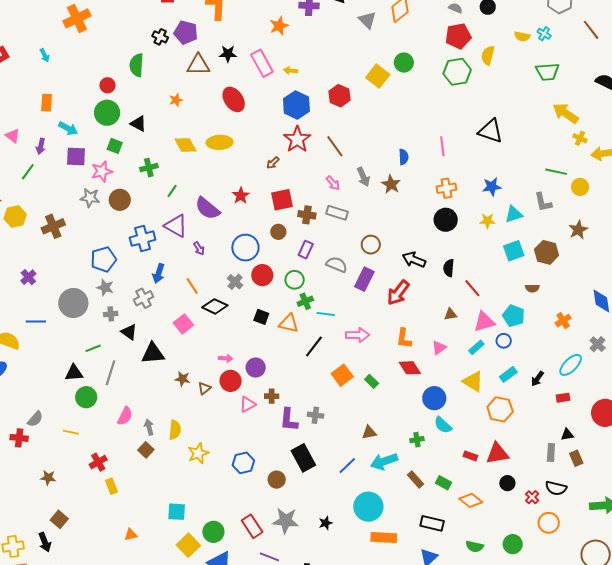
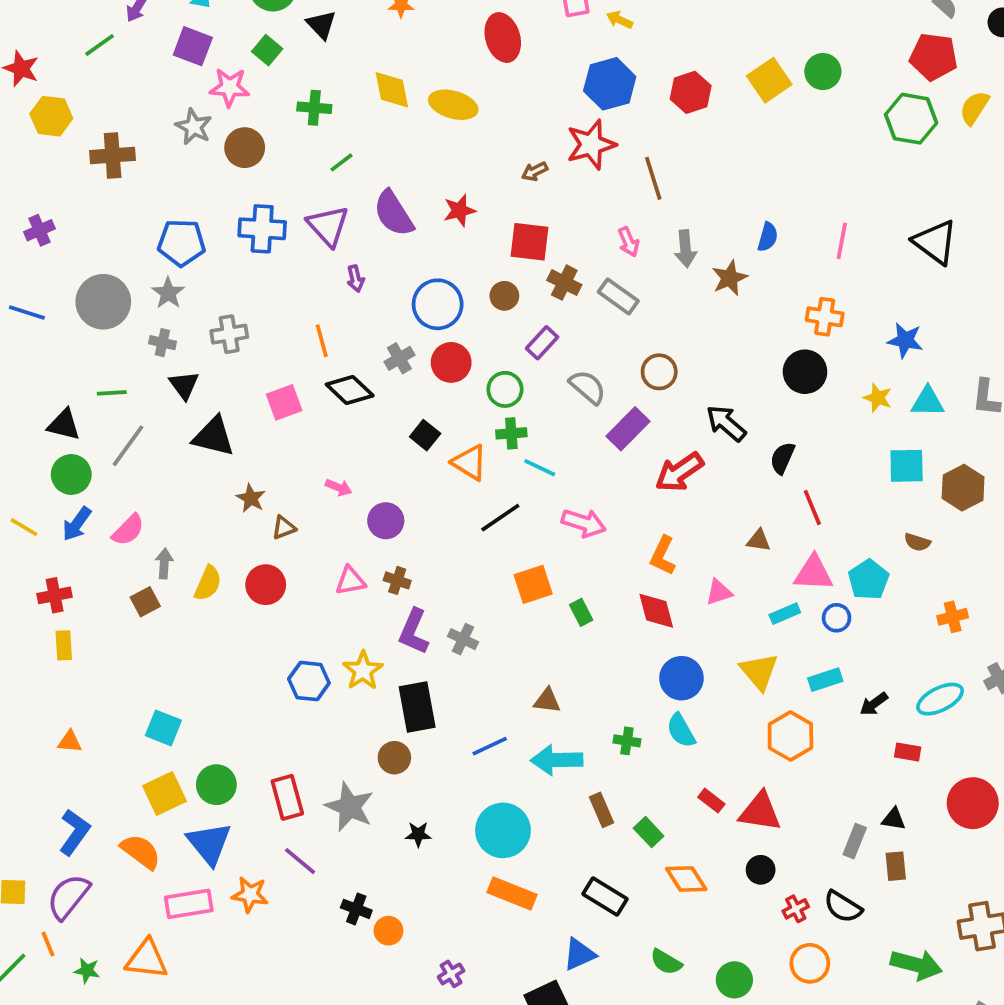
blue arrow: (159, 273) -> (77, 524), moved
red circle: (231, 381) -> (266, 585), moved
yellow star: (198, 453) -> (363, 671), moved, turned -30
brown circle: (277, 480) -> (394, 758), moved

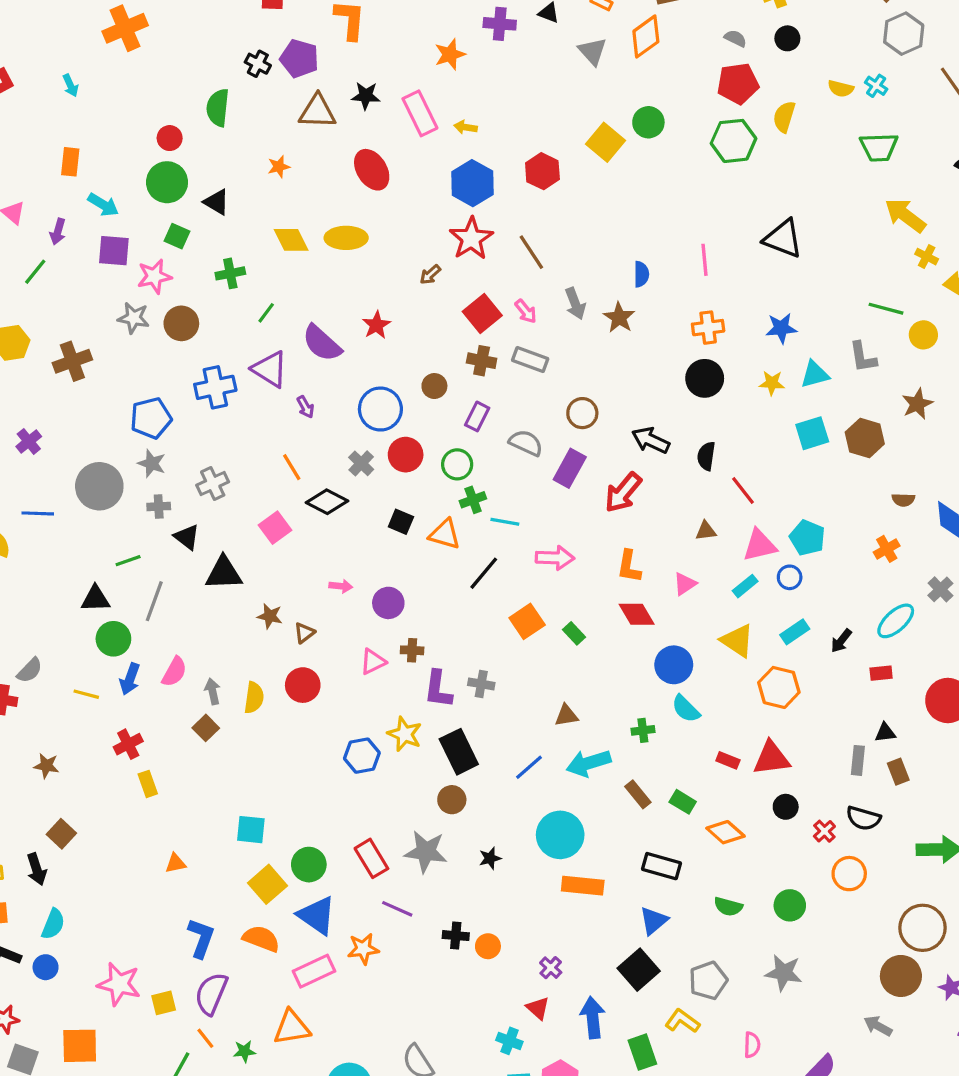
red square: (529, 242) -> (482, 313), moved, turned -30
brown semicircle: (917, 542) -> (903, 500), moved

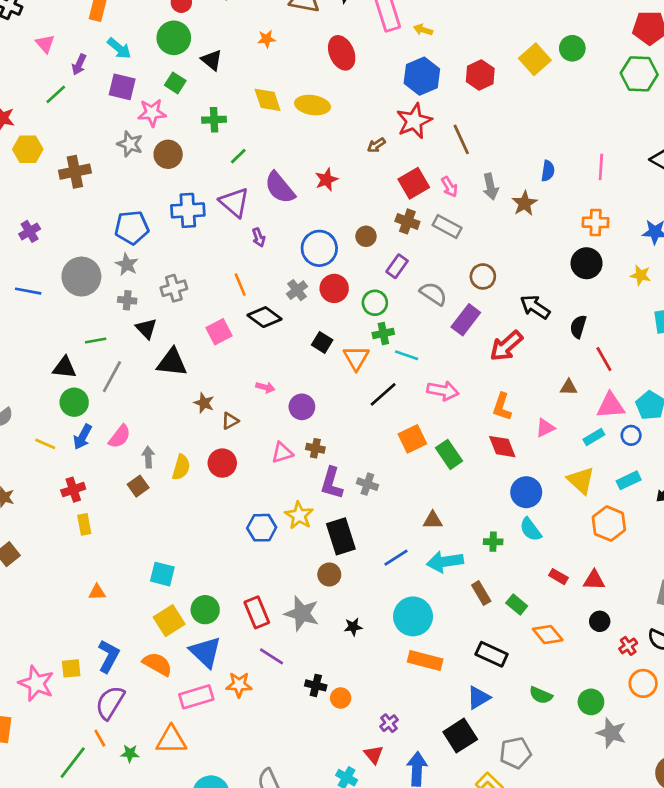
orange triangle: (445, 534) -> (356, 358), turned 36
green rectangle: (574, 633) -> (449, 454), size x1.5
red triangle: (771, 758) -> (594, 580), size x0.7
gray star: (784, 973) -> (611, 733), moved
yellow square: (164, 1003) -> (71, 668), moved

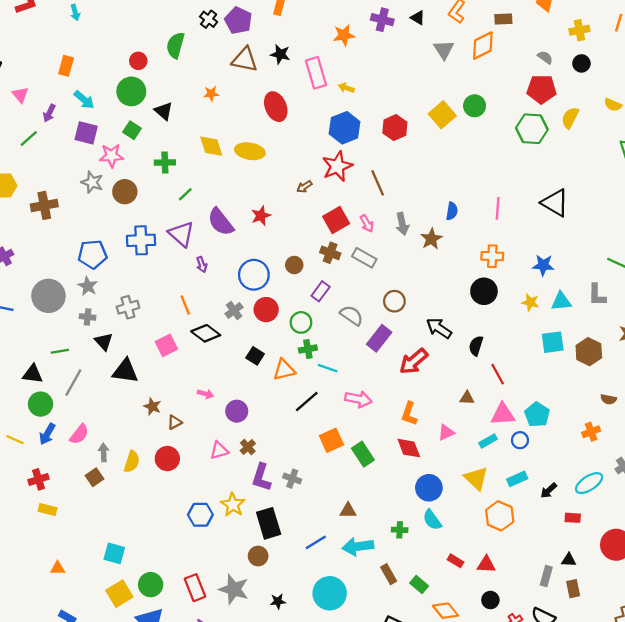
orange triangle: (356, 358) -> (284, 370), turned 45
brown cross: (315, 448) -> (248, 447), turned 35
yellow rectangle: (84, 524) -> (48, 509), turned -66

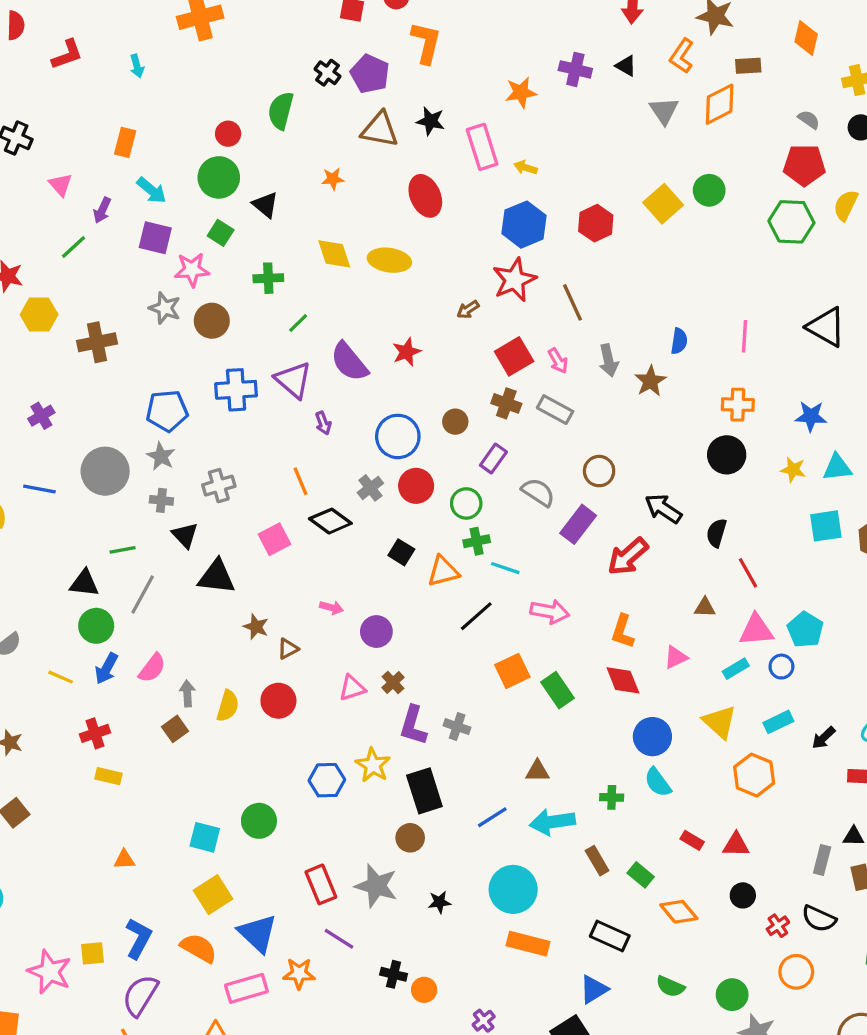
green circle: (151, 585) -> (259, 821), moved

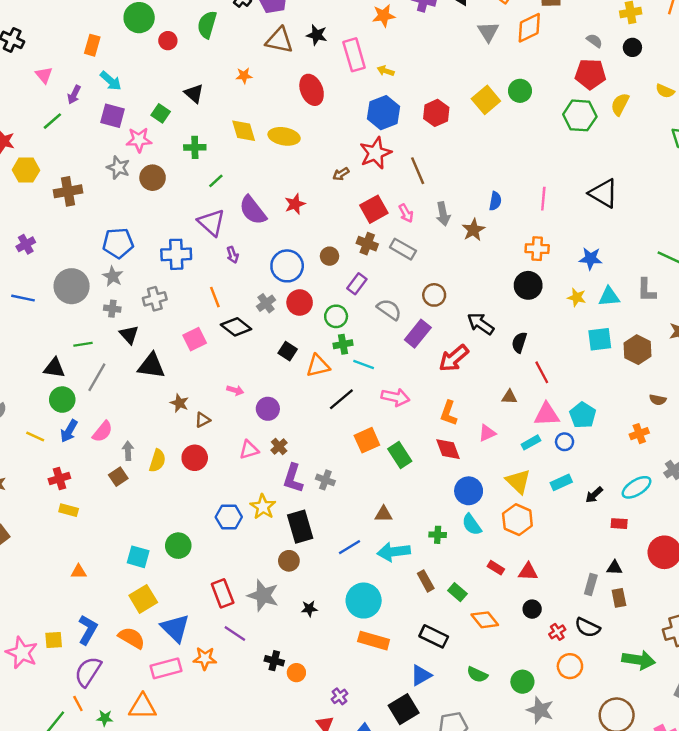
green circle: (219, 177) -> (139, 18), moved
blue cross: (236, 390) -> (176, 254), moved
orange hexagon: (754, 775) -> (517, 520), moved

